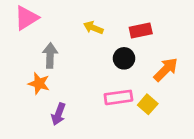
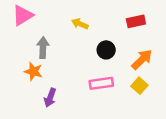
red rectangle: (141, 30) -> (136, 21), moved
yellow square: (148, 104) -> (139, 86), moved

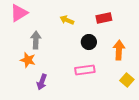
red rectangle: (136, 21) -> (104, 18), moved
orange arrow: (142, 60) -> (119, 50), turned -42
yellow square: (139, 86) -> (127, 80), moved

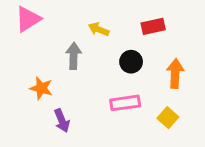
gray arrow: (36, 40) -> (74, 56), moved
yellow square: (127, 80) -> (168, 118), moved
purple arrow: (42, 82) -> (62, 121), turned -42

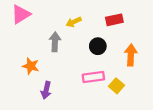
yellow arrow: (99, 29) -> (74, 22), turned -48
yellow square: (168, 118) -> (117, 86), moved
purple arrow: (62, 121) -> (46, 90), turned 35

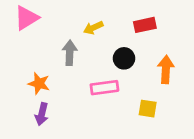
pink rectangle: (93, 77) -> (104, 88), moved
yellow square: (117, 86) -> (148, 109), turned -32
purple arrow: (46, 90) -> (42, 114), moved

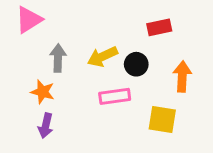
yellow arrow: (93, 28) -> (102, 57), moved, size x1.4
gray arrow: (70, 53) -> (58, 58), moved
yellow square: (148, 109) -> (162, 119), size x1.4

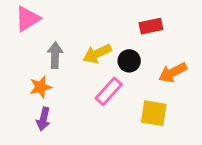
orange arrow: (182, 76) -> (173, 72), turned -120
orange star: (43, 92) -> (41, 87), turned -30
pink rectangle: (115, 96) -> (109, 91), turned -40

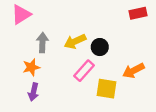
red rectangle: (151, 26) -> (138, 13), moved
orange arrow: (173, 72) -> (133, 71), moved
yellow square: (154, 113) -> (107, 89), moved

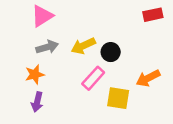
pink triangle: (21, 14) -> (42, 16), moved
gray arrow: (42, 43) -> (47, 47), turned 72

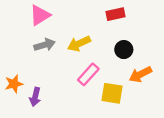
red rectangle: (153, 15) -> (116, 14), moved
black circle: (111, 52) -> (124, 50), moved
orange star: (35, 74) -> (14, 84), moved

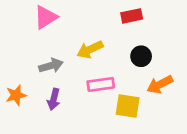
gray arrow: (45, 45) -> (51, 66), moved
pink rectangle: (88, 74) -> (101, 84), turned 40
purple arrow: (35, 97) -> (54, 99), moved

